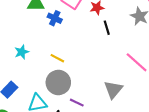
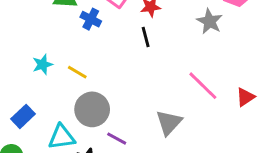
black line: (107, 28) -> (146, 37), moved
yellow line: (57, 58) -> (77, 72), moved

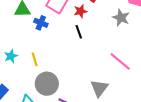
yellow line: (77, 72) -> (35, 59), turned 48

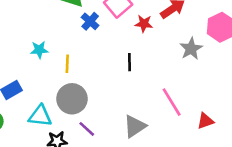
black line: (79, 32) -> (129, 62), moved

